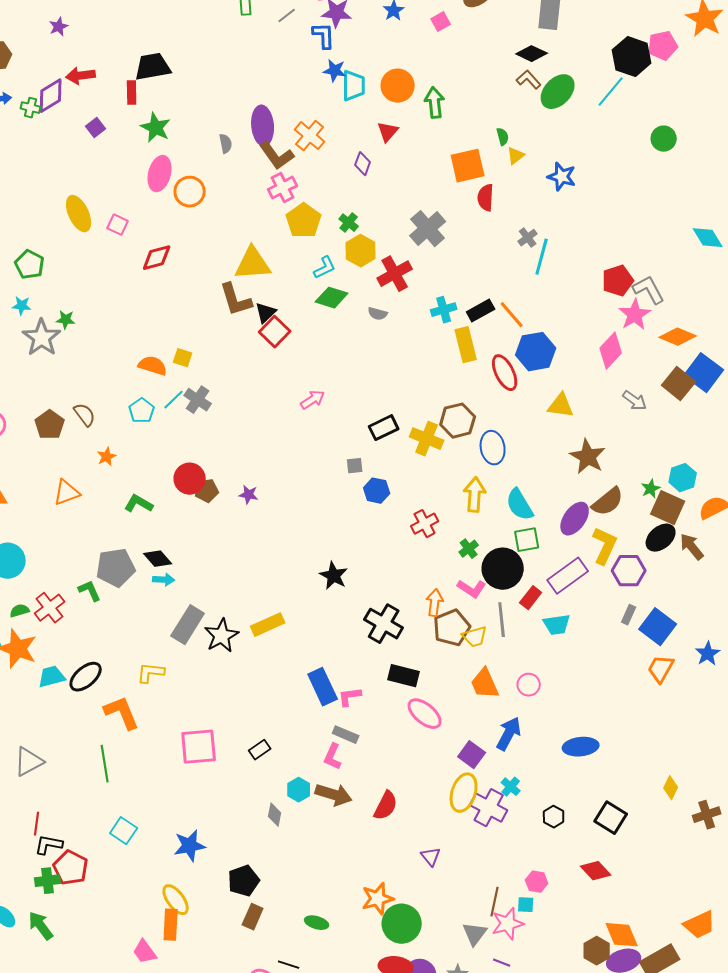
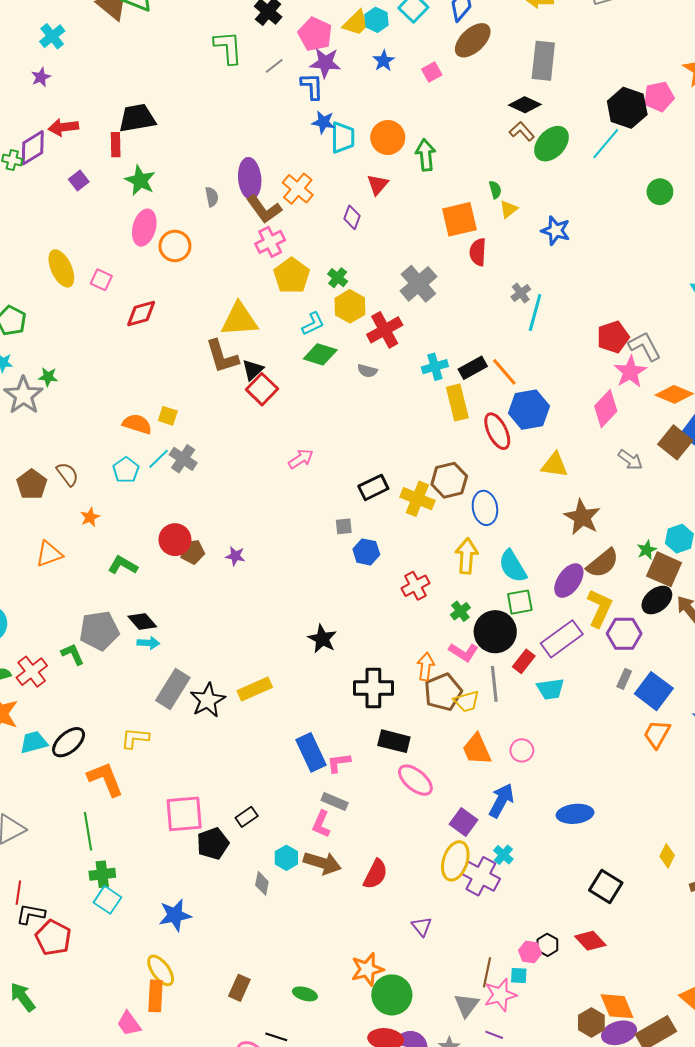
black cross: (384, 624) -> (373, 688), turned -30
black hexagon: (554, 817) -> (547, 945), moved
green cross: (48, 881) -> (102, 874), moved
black pentagon: (244, 881) -> (213, 844), moved

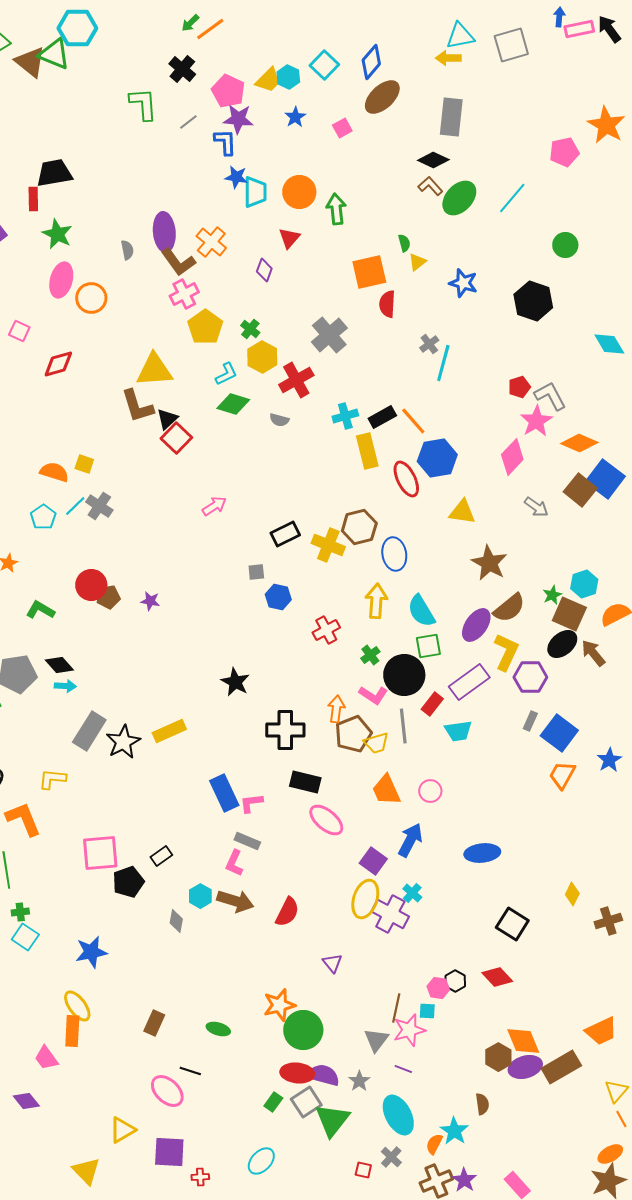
black hexagon: (627, 108) -> (533, 301), moved
red pentagon: (613, 337) -> (519, 387), size x0.7
green cross: (102, 874) -> (20, 912), size x0.7

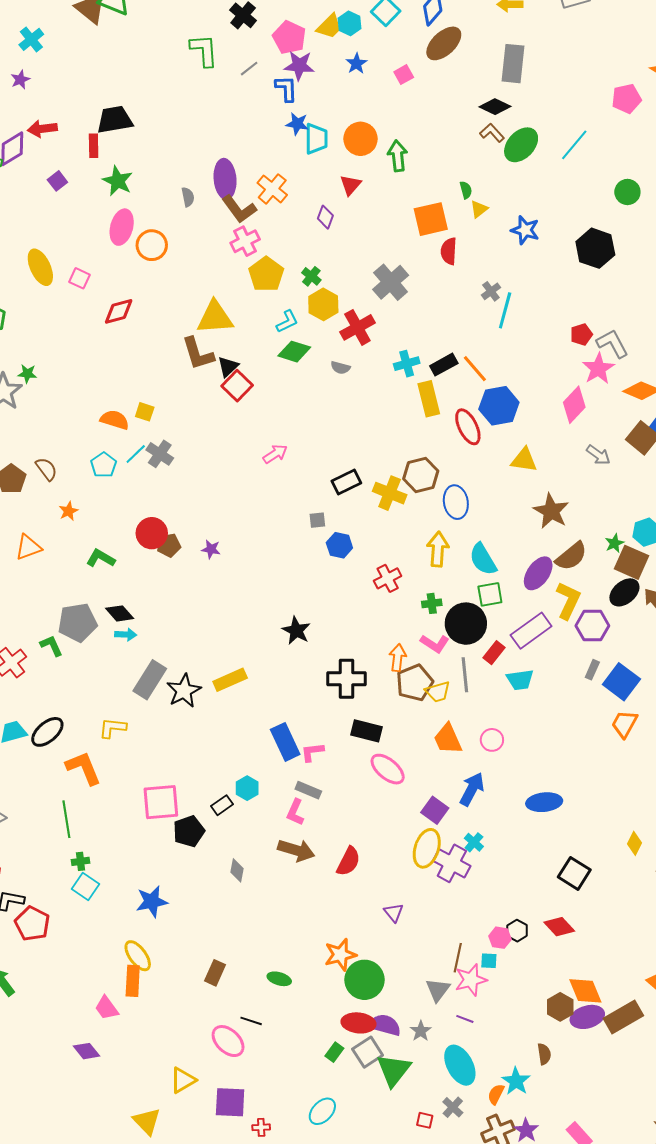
green cross: (370, 655) -> (432, 603), turned 30
cyan hexagon: (200, 896) -> (247, 788), moved

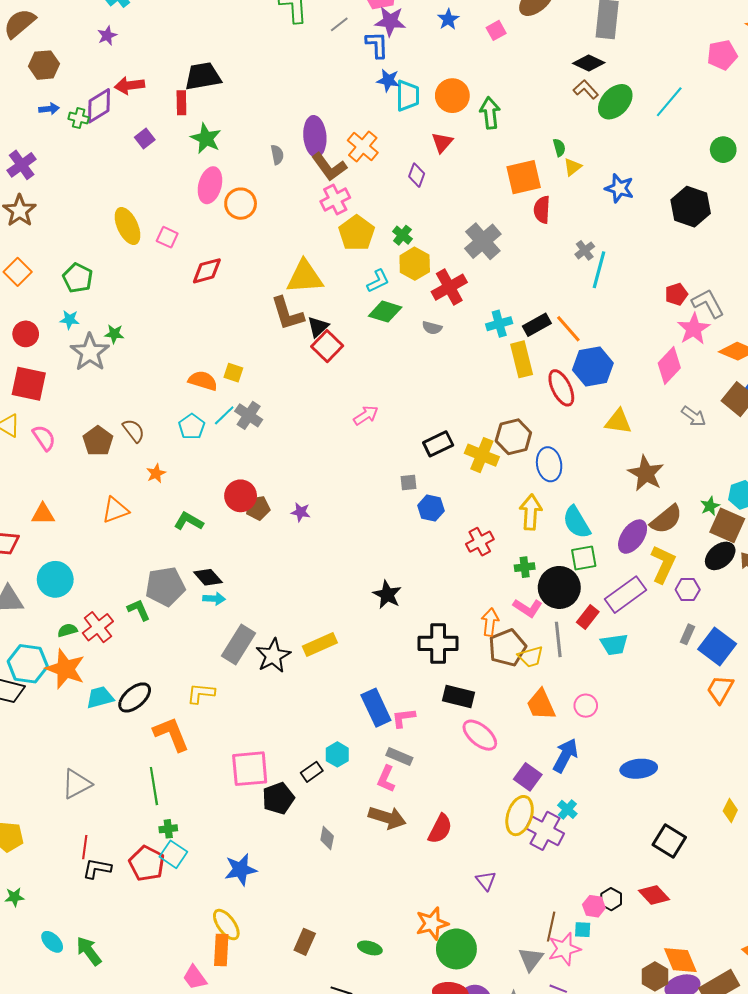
purple hexagon: (592, 626) -> (688, 590), size x0.7
red pentagon: (32, 924) -> (147, 863), moved

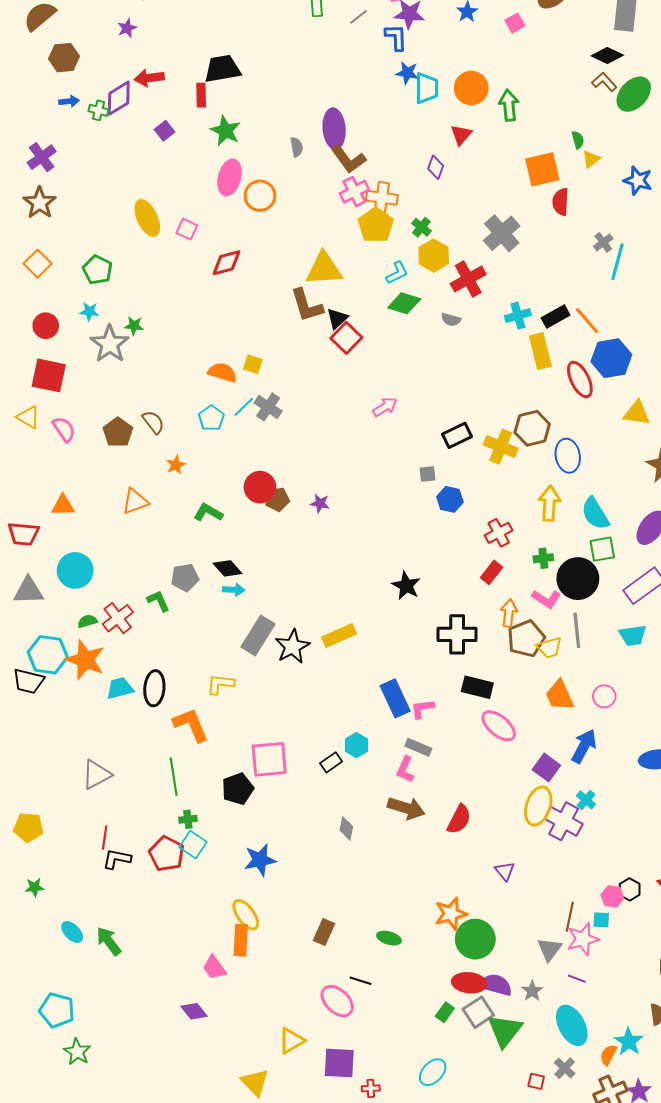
orange cross: (363, 147) -> (382, 198), moved, turned -32
gray pentagon: (165, 586) -> (185, 578), size x0.7
red rectangle: (588, 617) -> (492, 572), moved
black ellipse: (135, 697) -> (154, 688), turned -44
black pentagon: (278, 798) -> (238, 789), moved

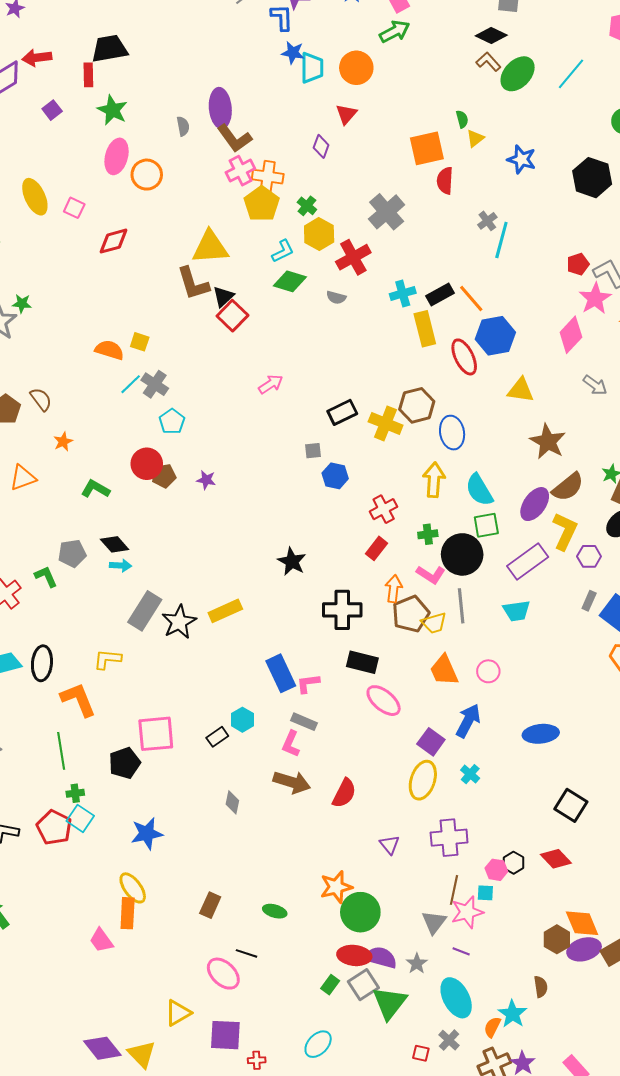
green arrow: (509, 105) -> (395, 31), moved, turned 68
cyan pentagon: (211, 418) -> (172, 421), moved
purple cross: (564, 821) -> (449, 838), moved, turned -33
purple diamond: (194, 1011) -> (102, 1048), moved, size x1.4

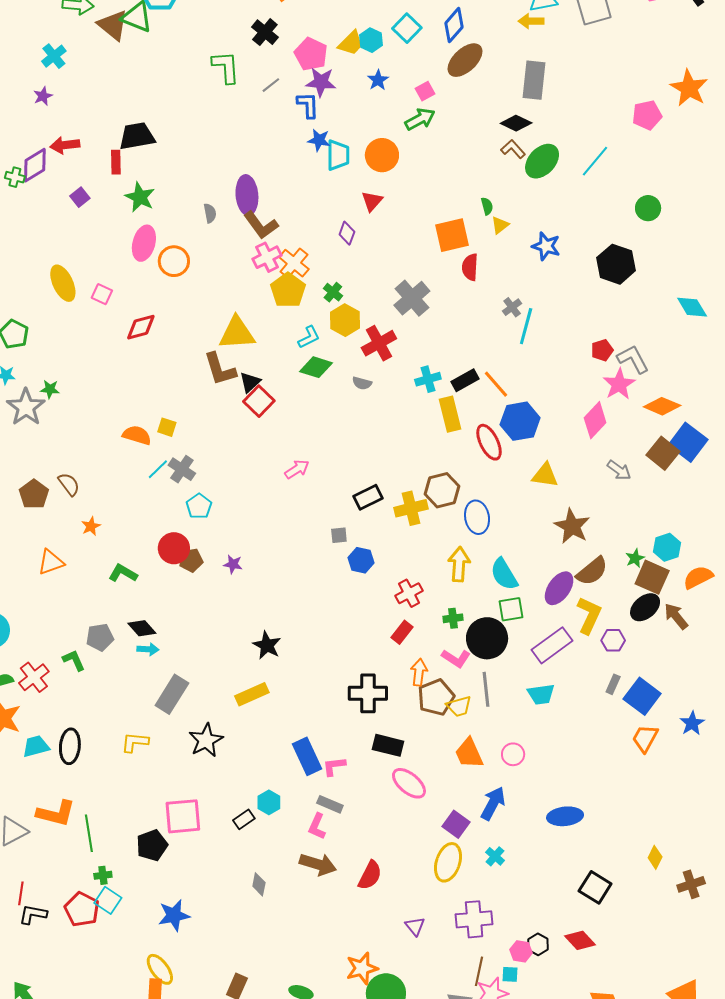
orange cross: (268, 177) -> (294, 263), turned 32
yellow cross: (386, 423) -> (411, 508), turned -36
black star: (292, 561) -> (267, 645), moved
black star: (179, 622) -> (206, 740), moved
orange L-shape: (78, 700) -> (56, 813), moved, turned 126

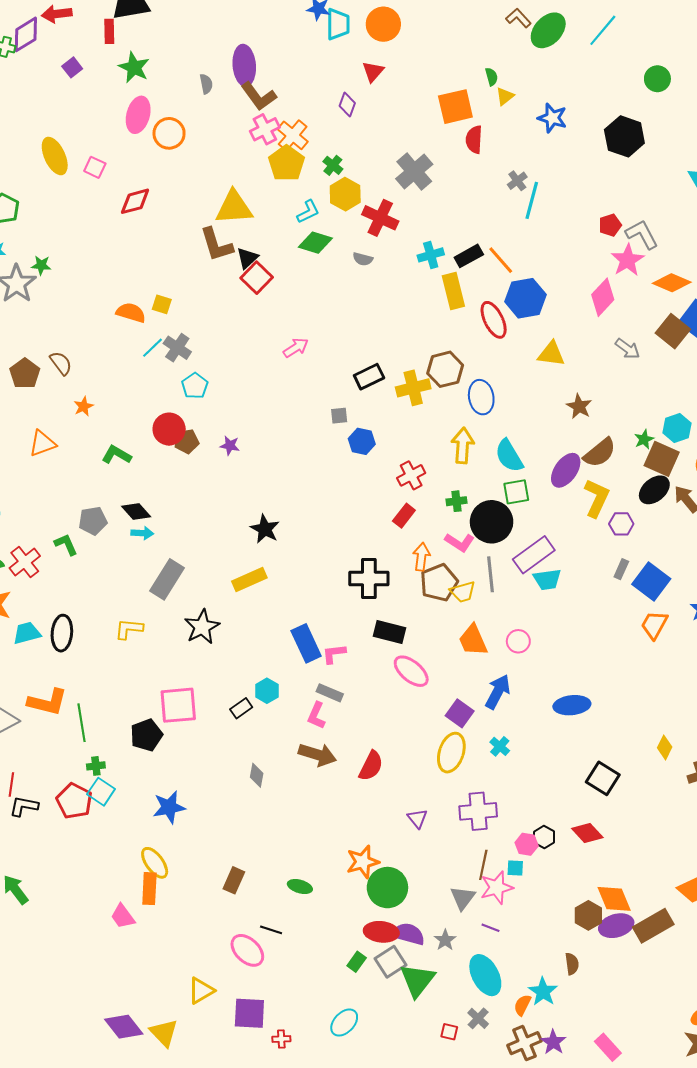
red cross: (379, 343) -> (380, 218), turned -36
brown star: (572, 526) -> (579, 406), size x0.7
purple rectangle: (552, 645) -> (534, 555), moved

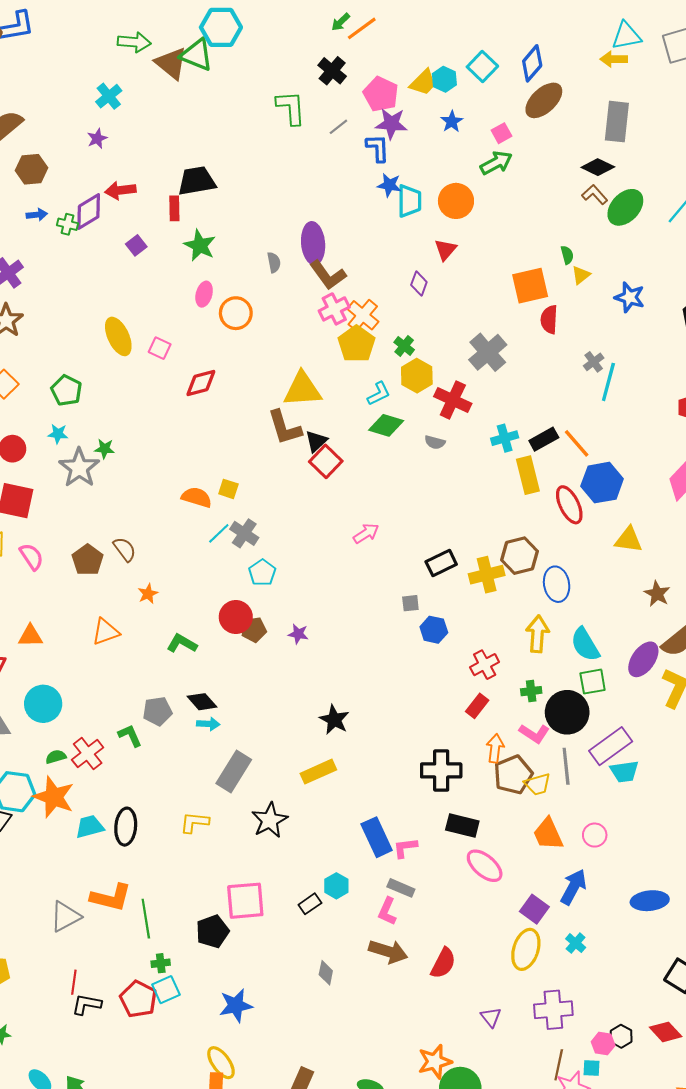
pink ellipse: (138, 115) -> (204, 294), size x0.7
cyan square: (101, 792) -> (166, 990), turned 32

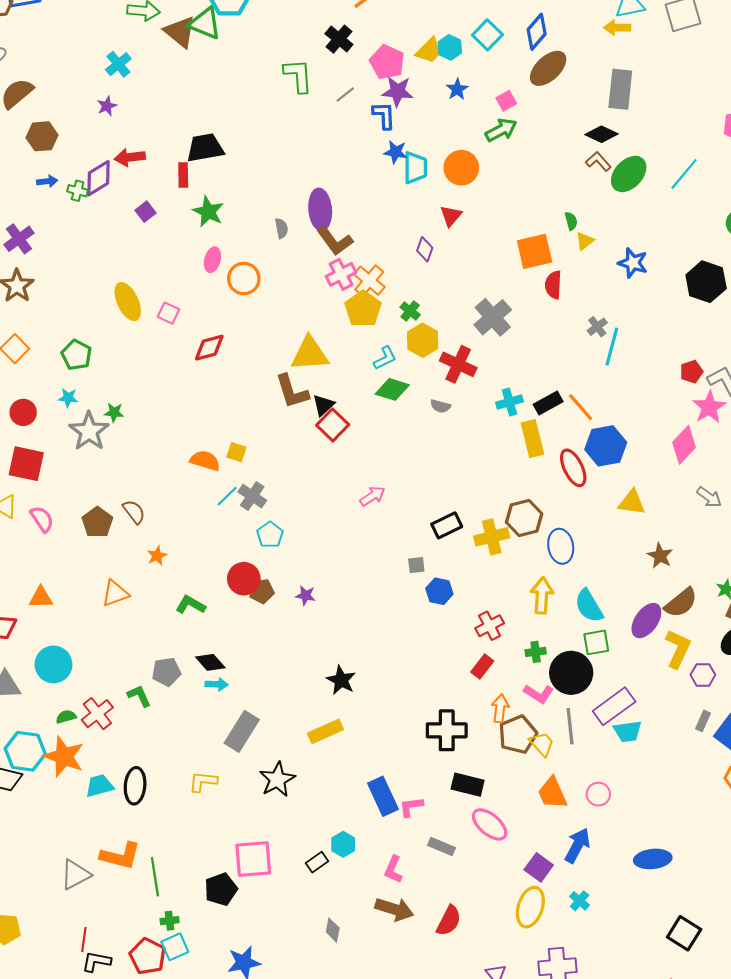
yellow trapezoid: (537, 784) -> (542, 744), turned -116
gray rectangle: (401, 888) -> (441, 846), moved

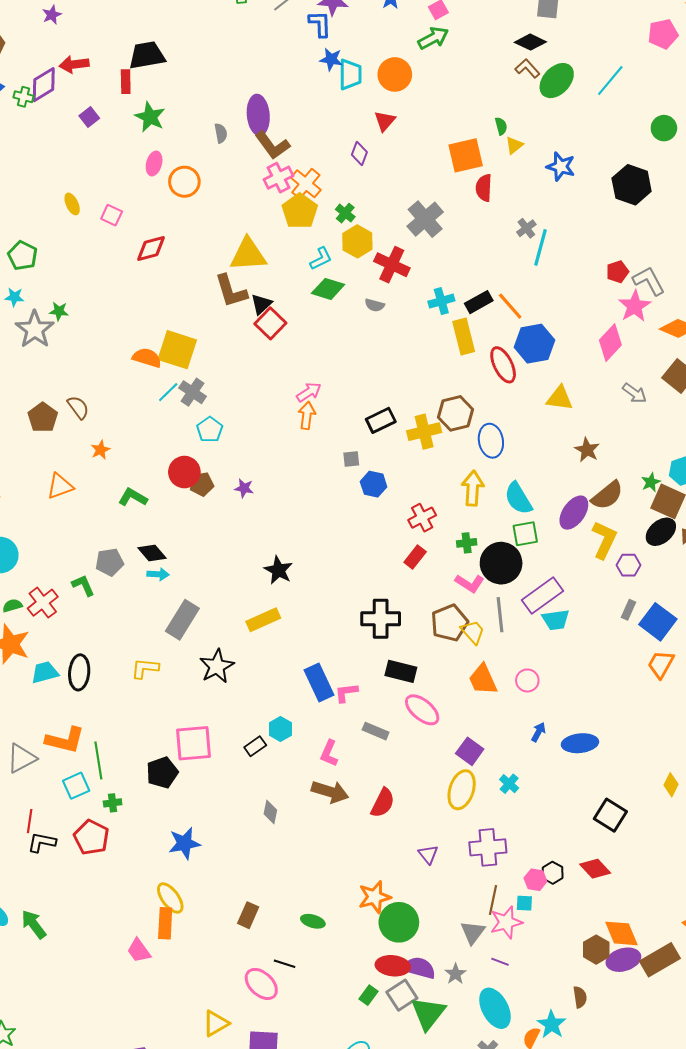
yellow ellipse: (128, 302) -> (72, 204), size x0.6
yellow square: (236, 452) -> (177, 350), size x2.0
orange arrow: (500, 708) -> (307, 415), moved
blue arrow: (577, 845) -> (538, 732), moved, size x0.6
cyan square: (175, 947) -> (76, 786), moved

